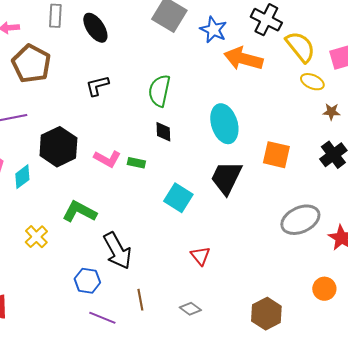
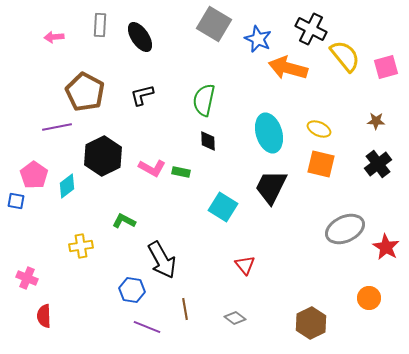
brown pentagon: (31, 64) -> (85, 92), moved
yellow ellipse: (312, 82) -> (319, 129), moved
green L-shape: (79, 212) -> (124, 221), size x0.7
yellow cross: (36, 237) -> (81, 246), turned 35

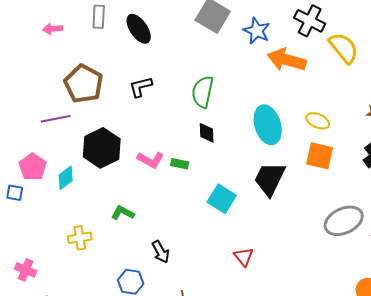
black arrow: (162, 260) -> (161, 252), size x0.6

